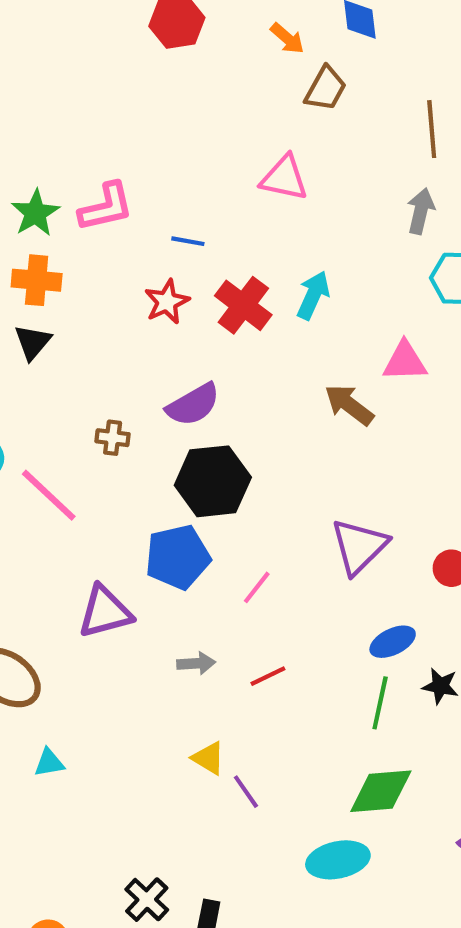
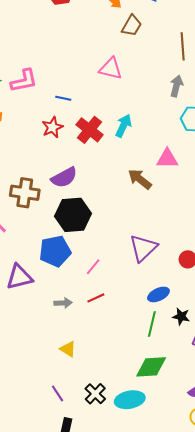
brown cross: (113, 438) -> (25, 193), size x1.8
red line: (268, 676) -> (96, 298), moved
purple line: (246, 792) -> (57, 393), moved
black cross: (147, 900) -> (95, 394), moved

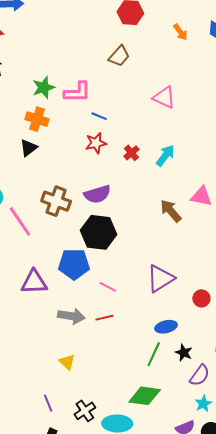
brown trapezoid: (132, 26) -> (119, 56), moved
blue line: (63, 98) -> (99, 116), moved
red cross: (89, 130) -> (131, 153), size x0.6
pink line: (93, 267) -> (108, 287), turned 66
gray arrow: (63, 303) -> (71, 316), size x1.5

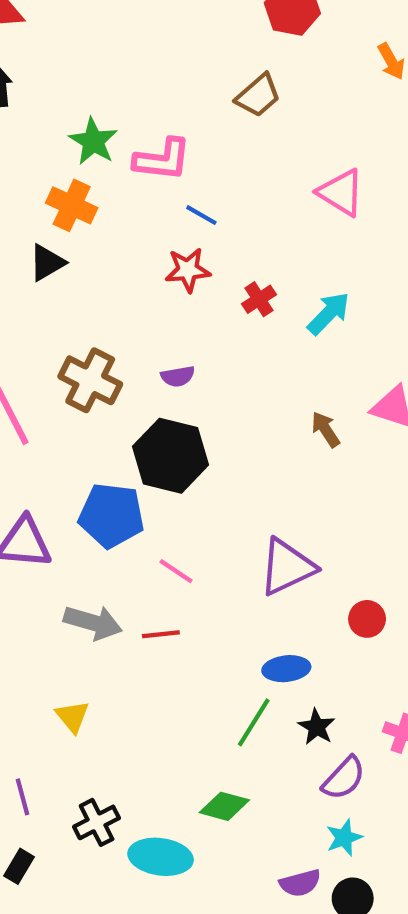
green star: (44, 87) -> (93, 141), turned -30
purple semicircle: (97, 194) -> (178, 376), size x0.6
brown arrow: (171, 211) -> (326, 429), size x0.7
green diamond: (145, 396) -> (224, 806), size x0.7

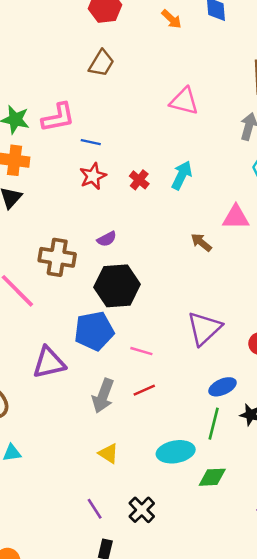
pink triangle: (341, 193) -> (184, 101), moved
gray arrow: (93, 622) -> (103, 396), turned 112
cyan ellipse: (161, 857) -> (176, 452), moved

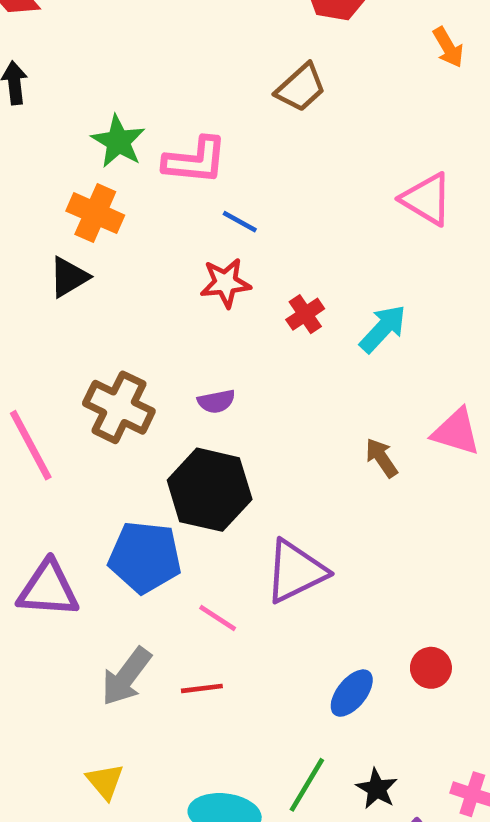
purple triangle: (204, 328) -> (296, 571), moved
blue ellipse: (223, 387) -> (352, 693), moved, turned -44

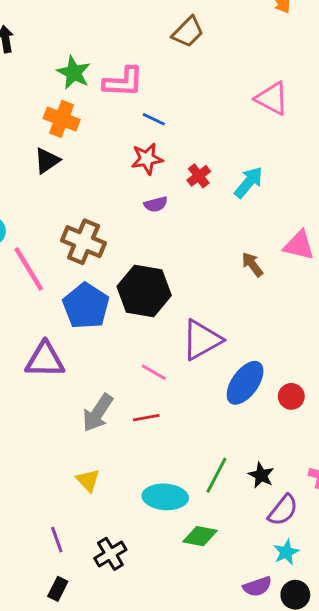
purple semicircle: (216, 401) -> (156, 204), moved
blue pentagon: (145, 557) -> (86, 306), moved, turned 30
blue ellipse: (352, 693) -> (245, 383), moved, size x1.4

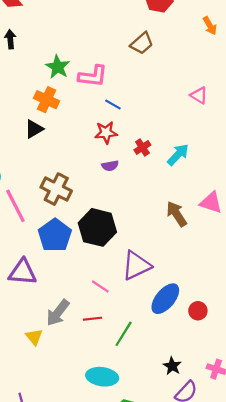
pink triangle: (272, 98) -> (199, 95), size x0.7
brown arrow: (252, 265) -> (177, 214), size x1.4
green line: (216, 475) -> (124, 334), moved
yellow triangle: (88, 480) -> (34, 337), moved

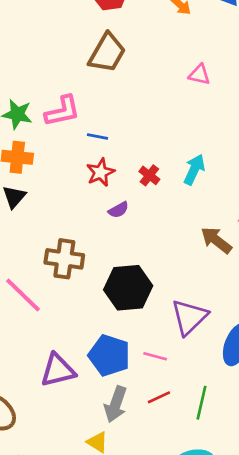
brown trapezoid: (142, 43) -> (107, 53), size x1.4
pink triangle: (199, 95) -> (199, 75), moved
blue pentagon: (55, 235) -> (109, 355), moved

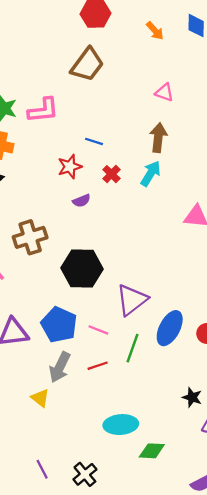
blue line: (97, 136) -> (94, 141), moved
brown arrow: (216, 240) -> (158, 138), moved, turned 52
brown cross: (64, 259) -> (30, 237), turned -32
green line: (202, 403) -> (133, 348), moved

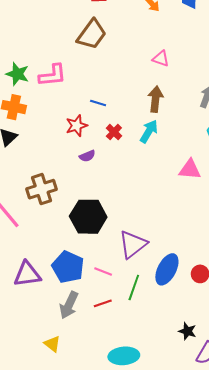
yellow triangle: (40, 398) -> (52, 344), moved

